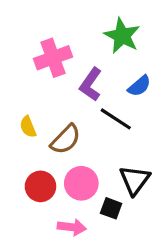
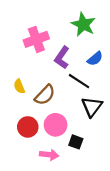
black triangle: (135, 180) -> (92, 107), moved

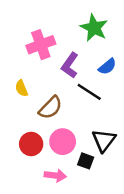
yellow semicircle: (19, 86) -> (21, 88), moved
black triangle: (92, 107) -> (104, 140), moved

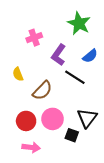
pink cross: (41, 45) -> (34, 38), size x0.7
pink arrow: (55, 175) -> (31, 147), moved

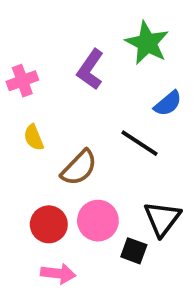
pink cross: (34, 38) -> (22, 81), moved
purple L-shape: (59, 55) -> (90, 69), moved

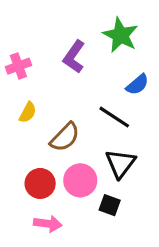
yellow semicircle: (34, 137) -> (28, 112), turned -130
black triangle: (162, 219) -> (120, 163), moved

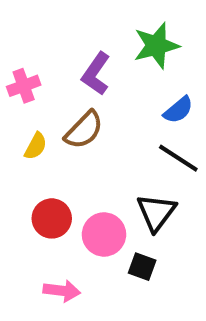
green star: (120, 35) -> (156, 46), turned 30
black line: (114, 117) -> (178, 158), moved
brown semicircle: (65, 137) -> (84, 130), moved
red circle: (40, 183) -> (52, 218), moved

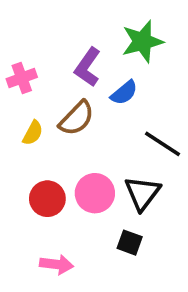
blue semicircle: (178, 110) -> (124, 93), moved
pink circle: (104, 234) -> (95, 193), moved

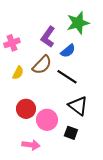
black line: (163, 144) -> (67, 77), moved
pink circle: (95, 193) -> (47, 120), moved
black triangle: (142, 193) -> (78, 106), turned -30

